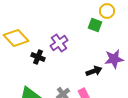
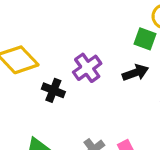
black arrow: (94, 71) -> (135, 73), moved

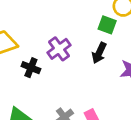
black arrow: (135, 73) -> (99, 53), turned 135

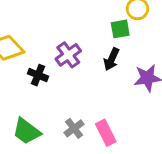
green square: (107, 25) -> (120, 29), turned -30

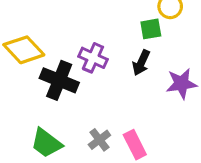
purple cross: (68, 55) -> (93, 58), turned -30
black cross: (38, 75) -> (59, 80), size x1.6

